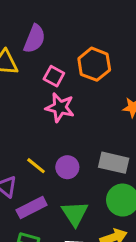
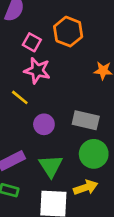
yellow line: (36, 166) -> (20, 97), moved

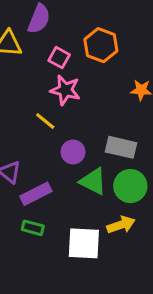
green triangle: (51, 166) -> (93, 181), moved, turned -30

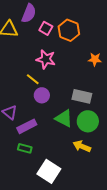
pink square: (59, 58) -> (46, 28), moved
purple circle: (73, 152) -> (42, 95), moved
yellow arrow: (121, 225) -> (82, 146), turned -138
white square: (84, 243) -> (49, 171), moved, turned 30

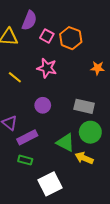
yellow line: (33, 79) -> (15, 77), moved
green triangle: (64, 118) -> (65, 143), moved
white square: (49, 171) -> (50, 184), turned 30

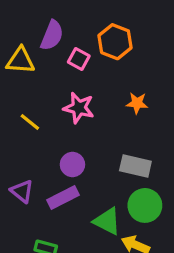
orange hexagon: (71, 38) -> (115, 42), moved
orange star: (98, 68) -> (137, 103), moved
purple rectangle: (27, 137) -> (63, 198), moved

